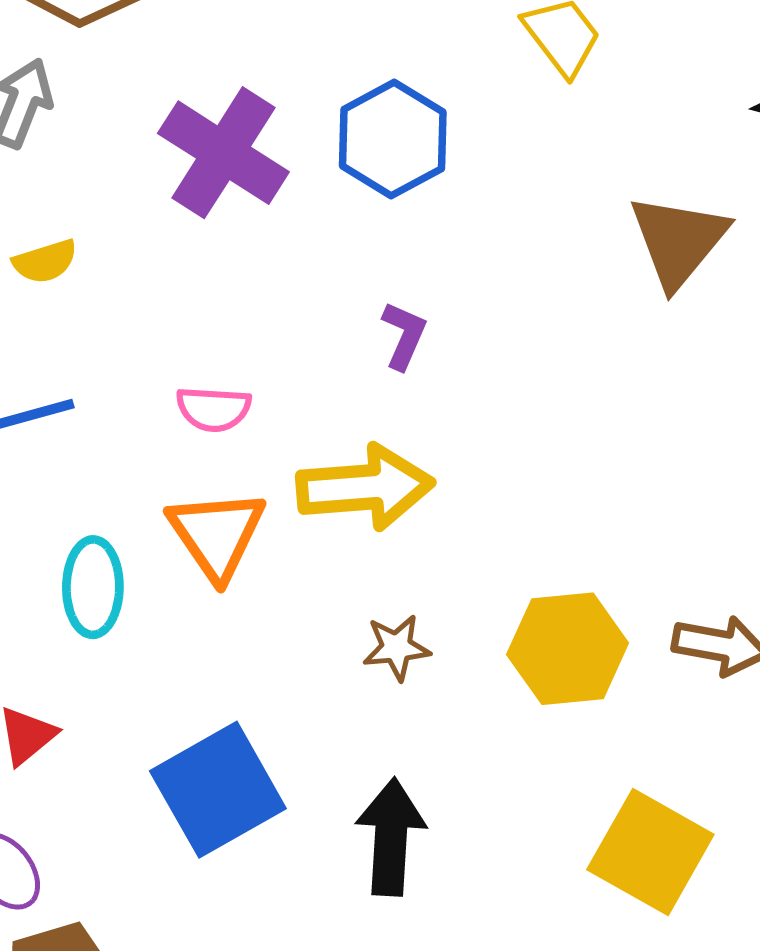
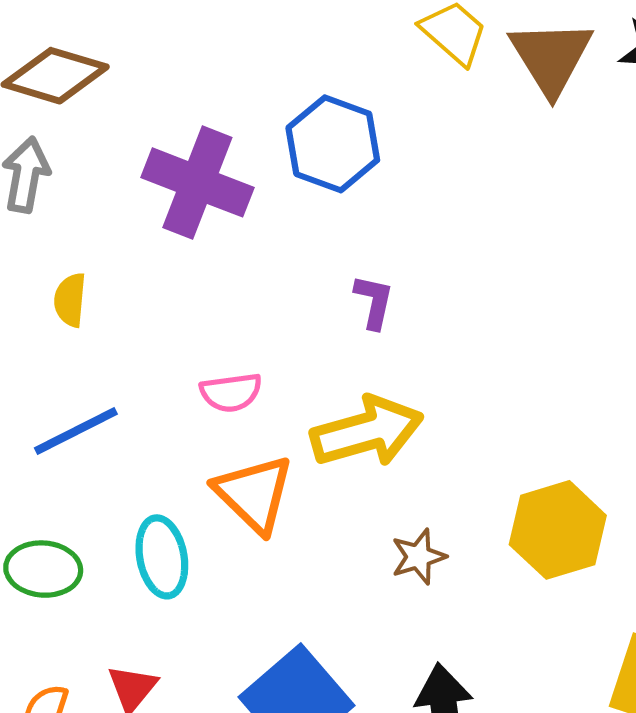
brown triangle: (678, 241) -> (551, 57), moved
yellow semicircle: (45, 261) -> (70, 300), turned 124

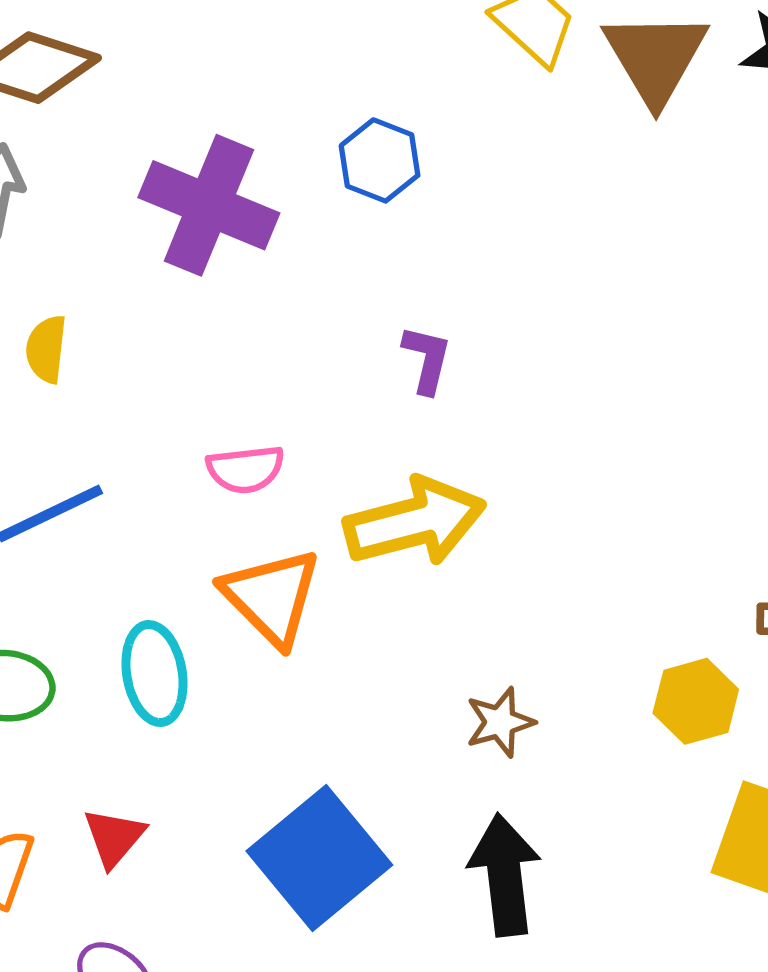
blue hexagon: (333, 144) -> (380, 160), size x0.7
yellow hexagon: (558, 530) -> (696, 701), moved, size x0.7
brown star: (419, 557) -> (500, 722), moved

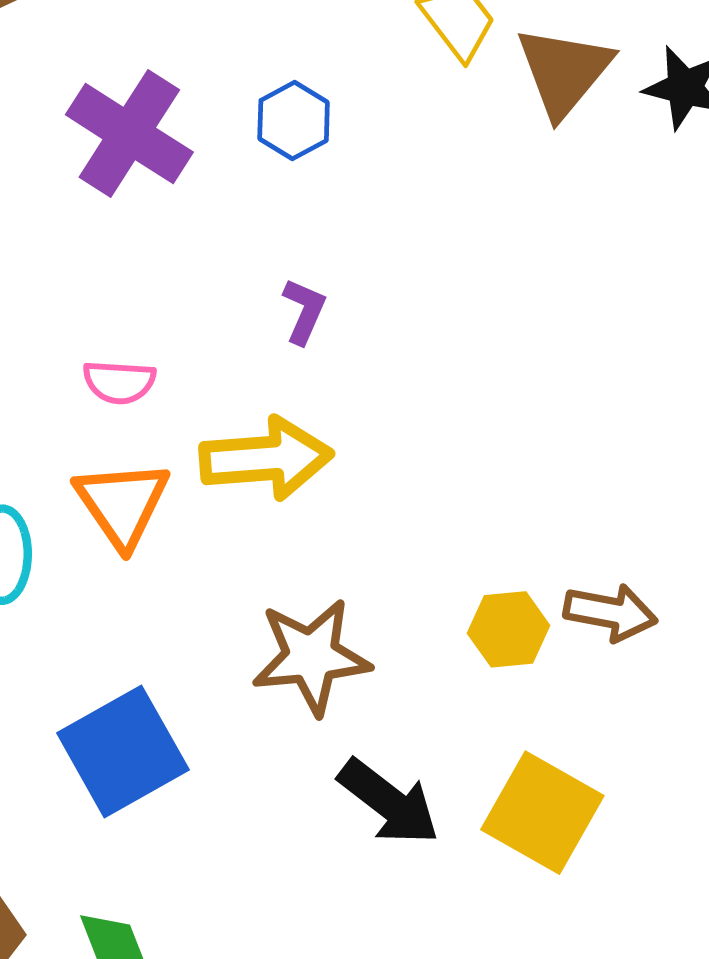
yellow hexagon: (696, 701) -> (509, 629), moved
brown star: (500, 722) -> (311, 657), size x1.8
black arrow: (505, 875) -> (389, 802), moved, turned 124

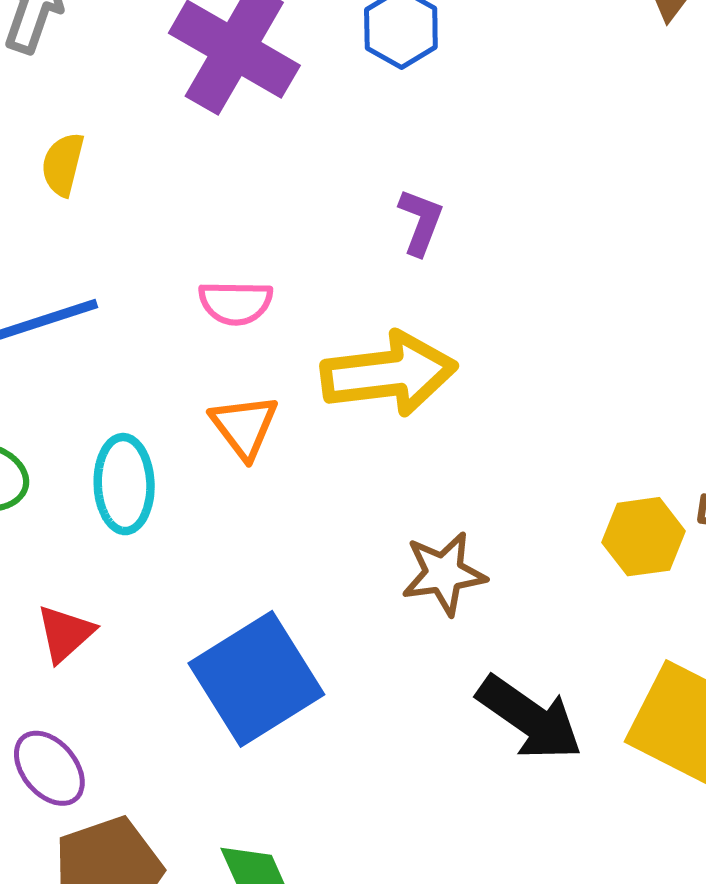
orange triangle: (122, 504) -> (244, 426), size x0.7
brown star: (311, 657) -> (444, 573), size x0.7

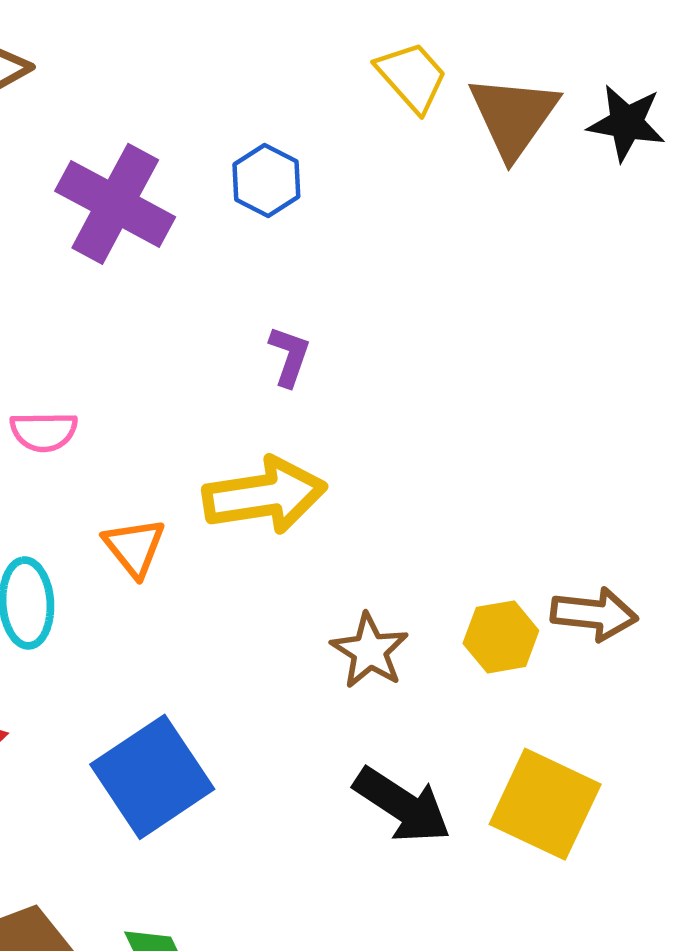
pink semicircle: (236, 303) -> (44, 432), moved
brown star: (444, 573) -> (370, 651), moved, turned -30

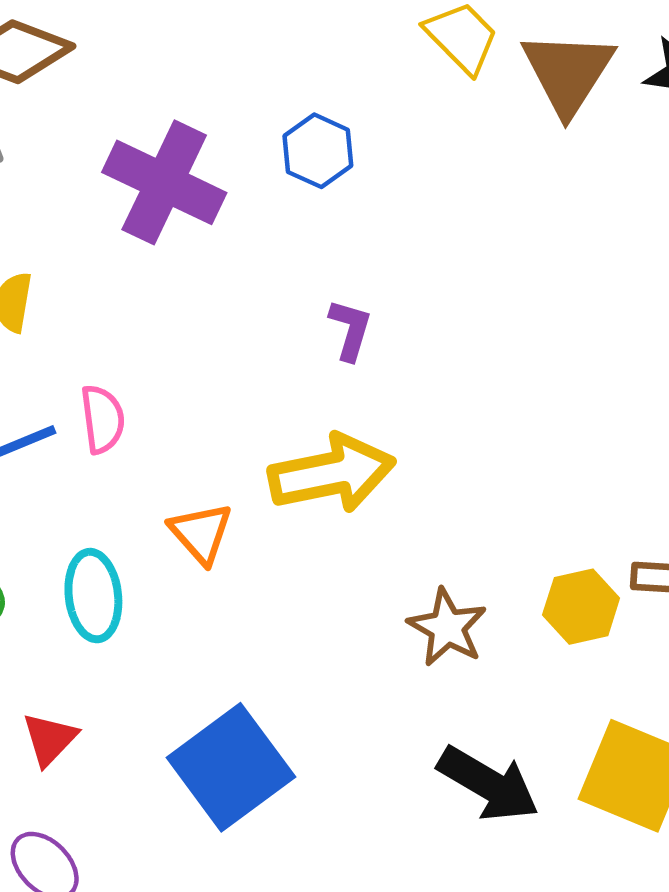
pink semicircle: (44, 432) -> (102, 419), turned -94

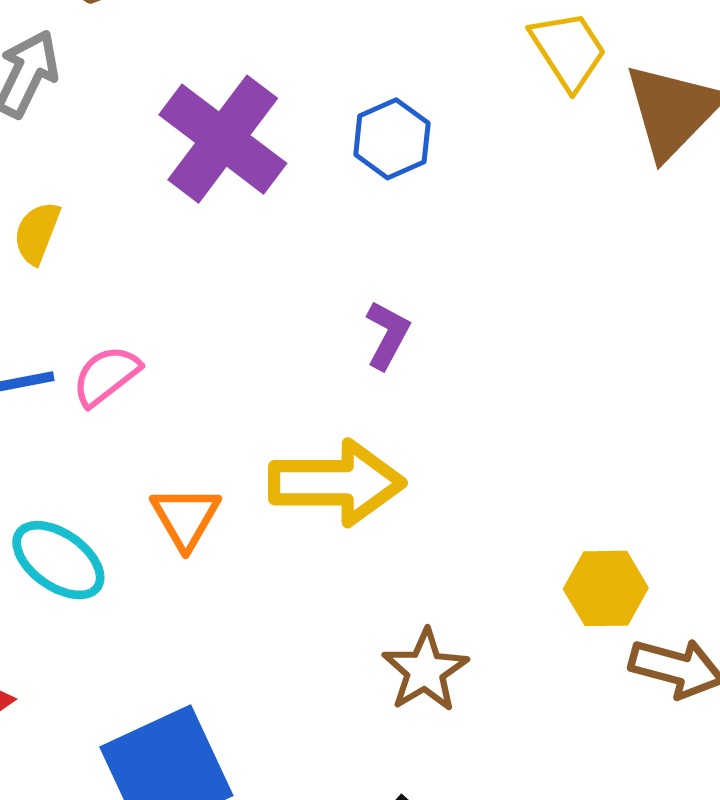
pink semicircle: (102, 419) -> (106, 376), turned -132
cyan ellipse: (93, 596) -> (58, 560), turned -60
yellow hexagon: (581, 607) -> (606, 588), moved

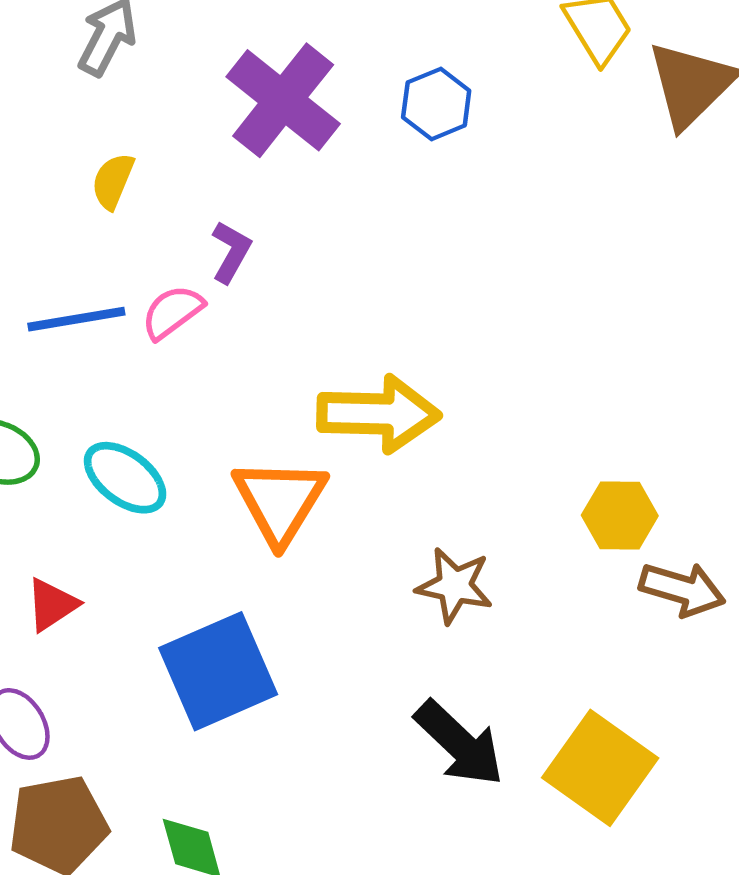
purple L-shape: (387, 335) -> (231, 252), moved
orange triangle: (186, 517) -> (280, 501), moved, size x1.5
brown star: (425, 670) -> (455, 586), turned -30

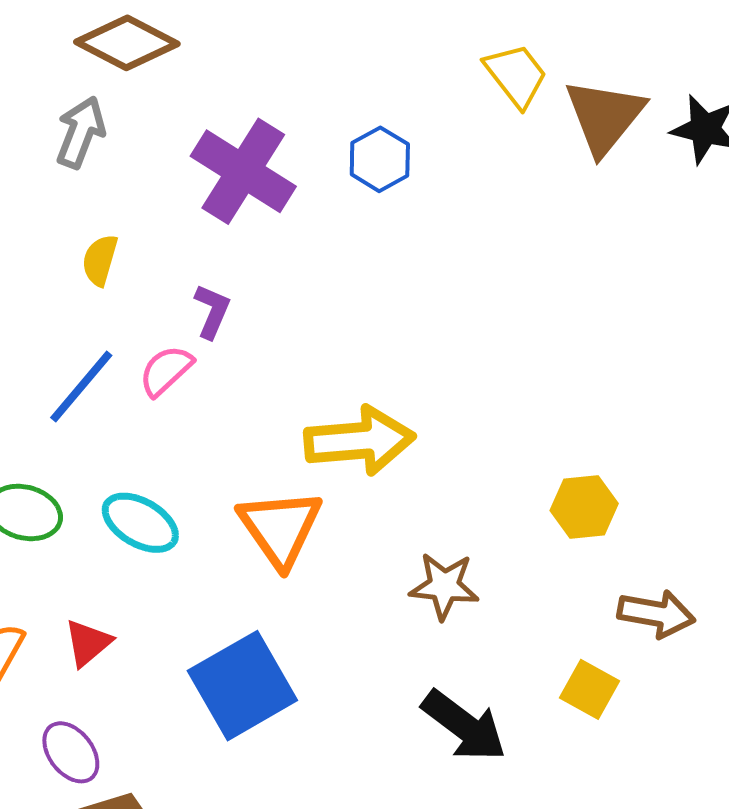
blue line: (76, 319) -> (81, 386), turned -34
brown arrow: (682, 589) -> (656, 614), moved
yellow square: (600, 768) -> (589, 689), moved, size x0.6

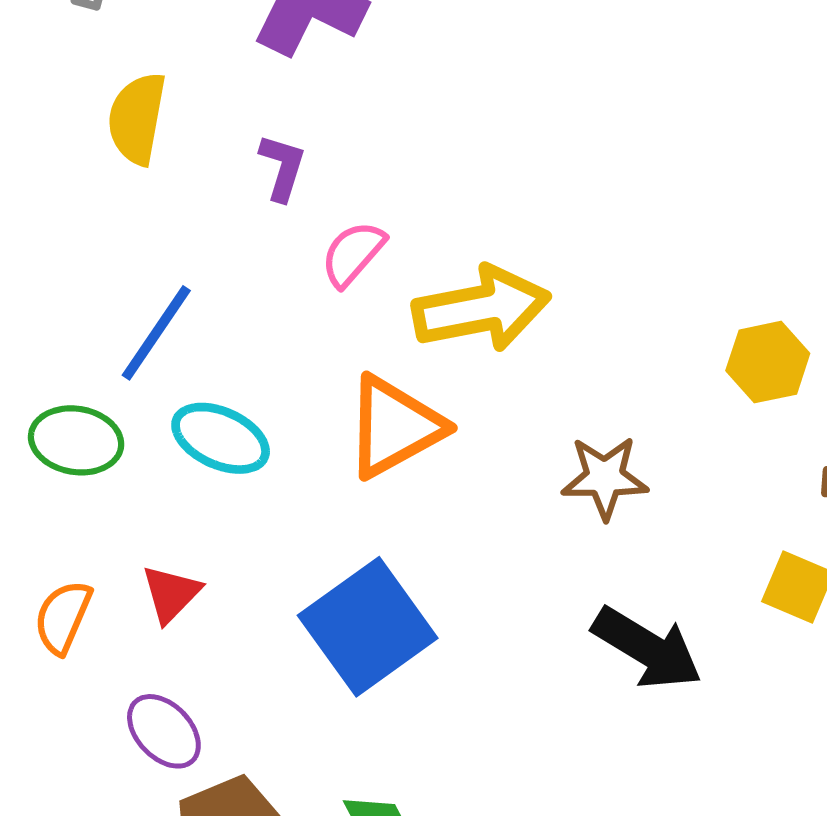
yellow semicircle: (100, 260) -> (137, 118), size x1.4
pink semicircle: (166, 371) -> (353, 254), moved
blue line: (81, 386) -> (156, 333), moved
orange triangle: (280, 528) -> (394, 427), turned 42

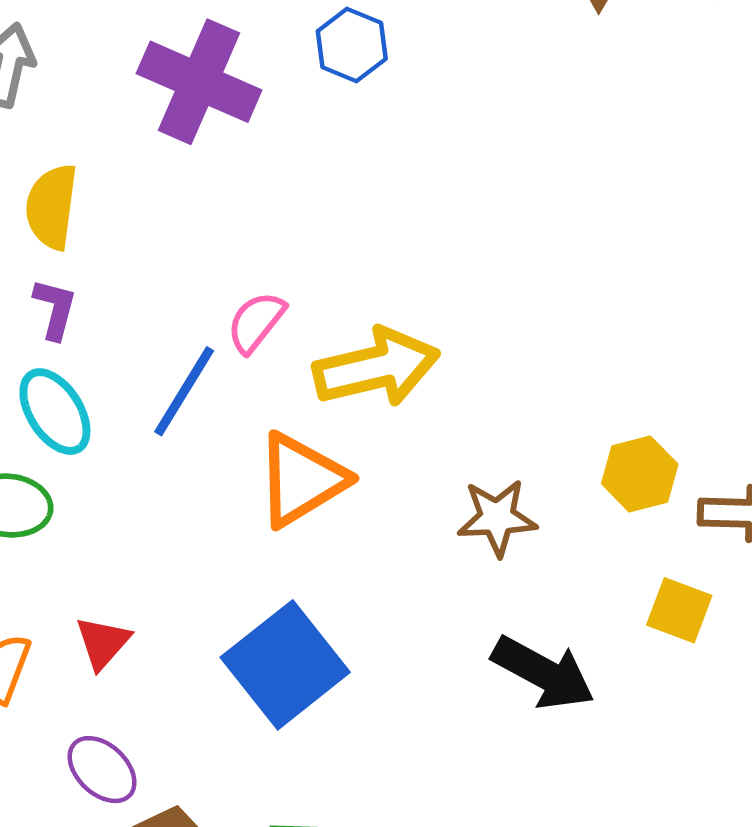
purple L-shape: (282, 167) -> (55, 309), moved
blue line: (156, 333) -> (184, 391), moved
yellow hexagon: (768, 362) -> (640, 474), moved
cyan ellipse: (221, 438) -> (55, 412), moved, turned 36

